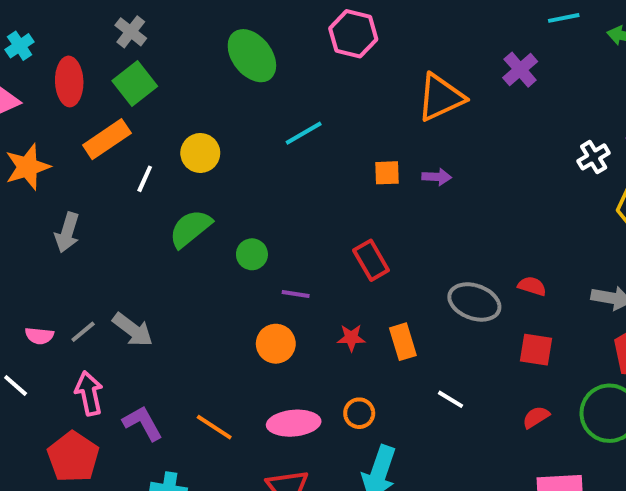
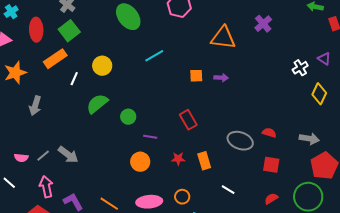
orange triangle: (441, 97) -> (223, 38), turned 32

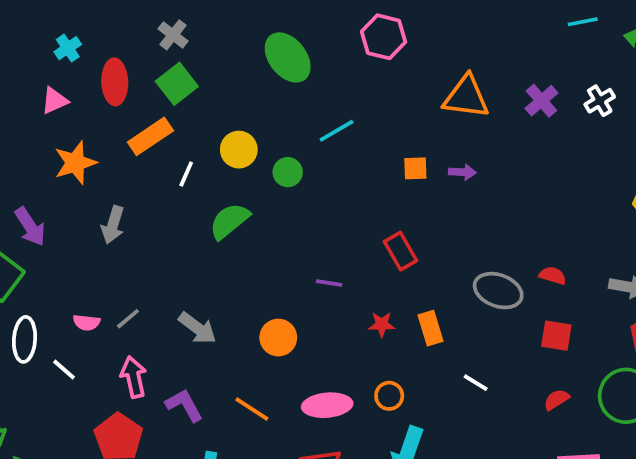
purple cross: (263, 24) -> (541, 101), moved
white cross: (300, 68) -> (600, 101), moved
green circle: (128, 117) -> (288, 172), moved
gray arrow: (68, 155) -> (197, 328), moved
orange circle: (140, 162) -> (278, 338), moved

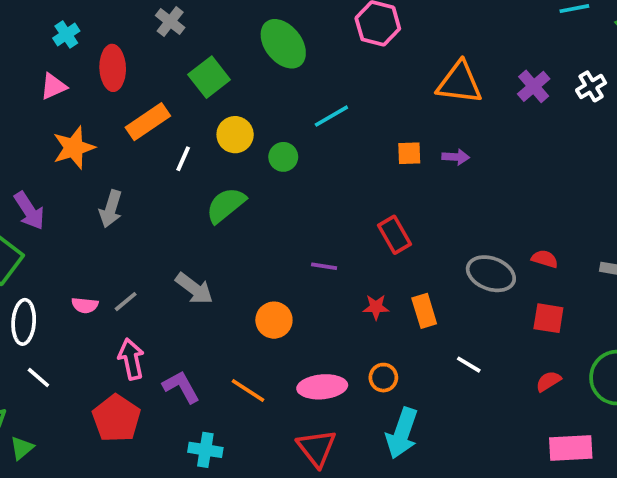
green square: (177, 84) -> (209, 77), moved
gray arrow: (197, 328) -> (194, 289), moved
white line: (64, 369) -> (38, 378), moved

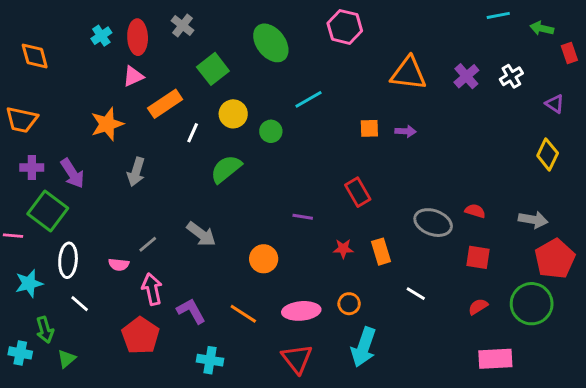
red ellipse: (113, 68) -> (138, 37), moved
pink triangle: (53, 86) -> (133, 76), moved
pink semicircle: (85, 305) -> (119, 265), moved

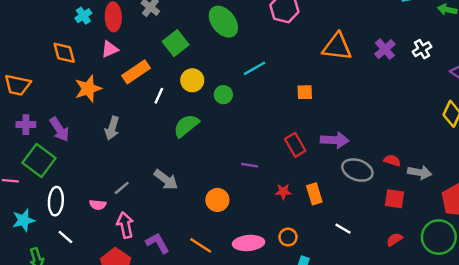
orange diamond: (35, 56) -> (64, 53), moved
purple arrow: (406, 131) -> (335, 140), moved, size x1.6
gray arrow: (533, 220) -> (420, 172), moved

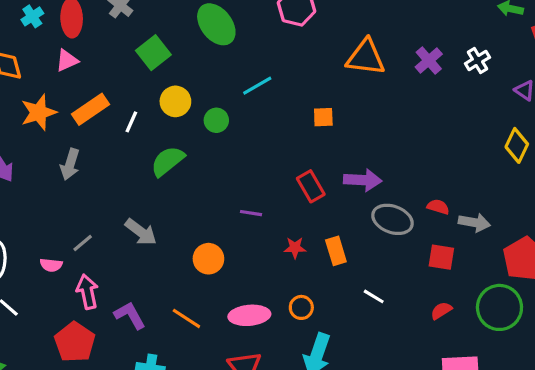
orange rectangle: (136, 72) -> (90, 109), moved

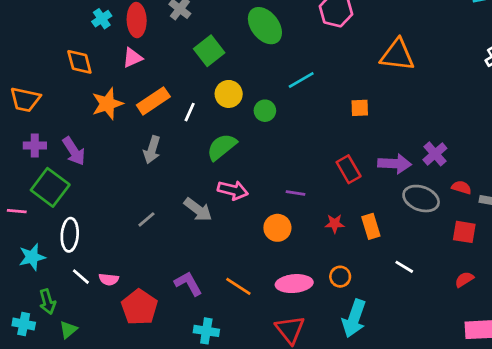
purple cross: (429, 60) -> (435, 154), moved
gray arrow: (70, 164) -> (152, 150), moved
orange circle: (208, 259) -> (277, 228), moved
pink semicircle: (51, 265) -> (109, 279), moved
pink arrow: (87, 292) -> (233, 190), moved, turned 116

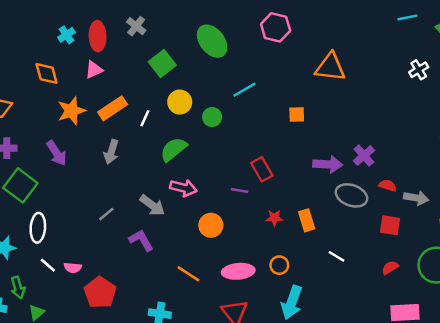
purple arrow: (74, 151) -> (57, 153), moved
red rectangle: (349, 169) -> (262, 169), moved
orange circle: (277, 228) -> (211, 225), moved
purple L-shape: (188, 284) -> (141, 240), moved

